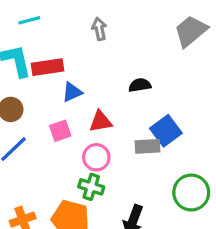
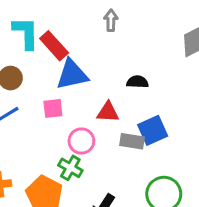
red rectangle: (47, 67) -> (54, 46), turned 44
blue triangle: (72, 92) -> (72, 74), size x1.6
red triangle: (100, 121) -> (108, 112), moved

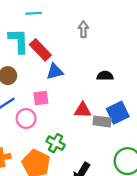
blue triangle: (72, 74) -> (55, 72), size x0.7
red triangle: (108, 112) -> (83, 110), moved
pink circle: (81, 141) -> (26, 119), moved

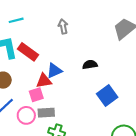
blue triangle: (55, 72) -> (54, 71), moved
red triangle: (83, 110) -> (44, 81), moved
gray rectangle: (102, 121) -> (46, 113), moved

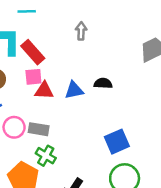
blue triangle: (54, 71) -> (74, 90), moved
pink square: (36, 95) -> (33, 77), moved
blue square: (107, 95) -> (117, 142), moved

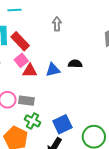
pink square: (33, 77) -> (21, 60), turned -32
blue square: (117, 142) -> (62, 124), moved

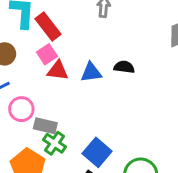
gray rectangle: (26, 101) -> (45, 126), moved
blue square: (62, 124) -> (97, 152), turned -30

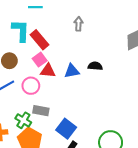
pink circle: (21, 109) -> (31, 86), moved
green cross: (54, 143) -> (23, 120), moved
blue square: (97, 152) -> (66, 129), moved

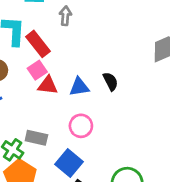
gray arrow: (79, 24) -> (65, 16), moved
black semicircle: (95, 66) -> (110, 81), turned 56
pink circle: (31, 86) -> (81, 126), moved

